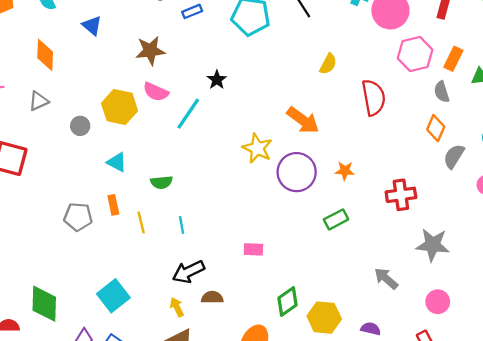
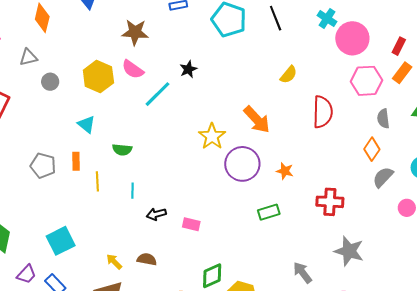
orange rectangle: (453, 59) -> (402, 73), moved
gray circle: (80, 126) -> (50, 82), moved
black arrow: (188, 272) -> (156, 214), moved, size x0.7
yellow arrow: (177, 307) -> (114, 262), turned -30

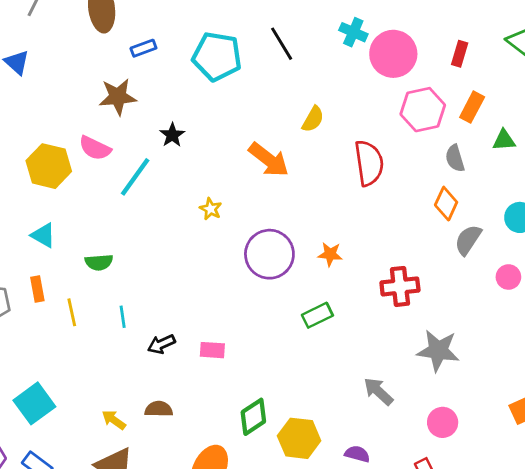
brown star: (135, 32) -> (118, 97), moved
orange rectangle: (402, 73) -> (472, 107), moved
orange arrow: (257, 120) -> (269, 160), moved
yellow star: (212, 136) -> (211, 209), moved, size x0.6

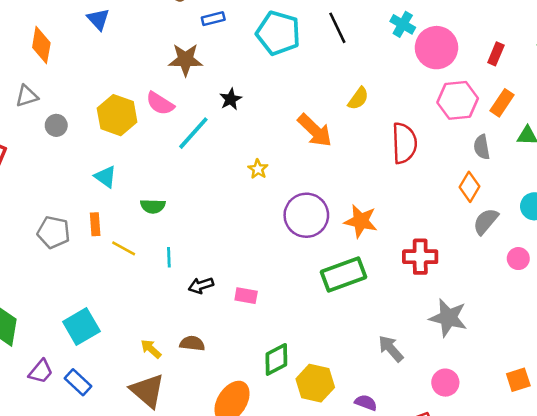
orange star: (330, 254) -> (361, 221), size x1.5
yellow line: (72, 312) -> (124, 248), turned -55
green rectangle: (317, 315) -> (343, 274), size x1.6

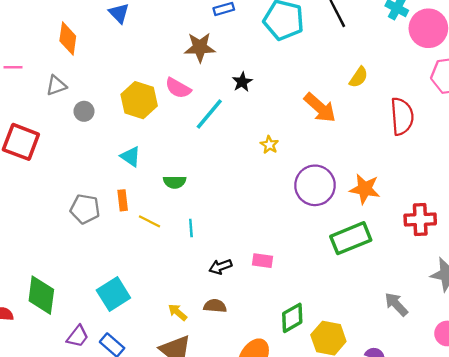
black arrow: (201, 285) -> (220, 267), moved

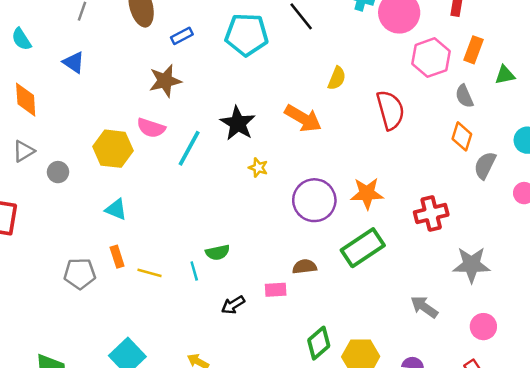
black star: (242, 82) -> (238, 123), moved, size x1.6
green semicircle: (175, 182) -> (218, 252), moved
brown semicircle: (215, 306) -> (305, 267), moved

